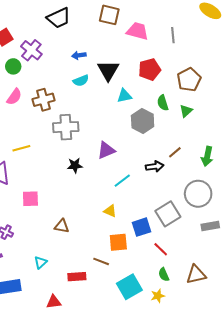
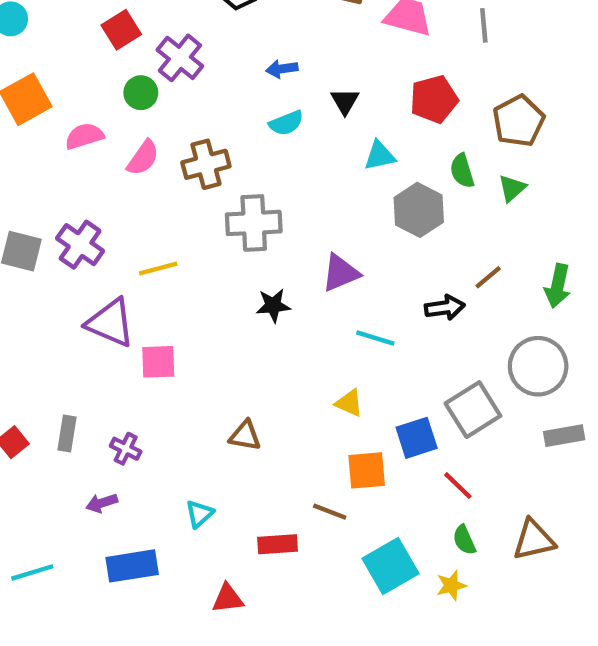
black triangle: (108, 70) -> (345, 101), size x0.6
cyan line: (122, 181) -> (375, 338), turned 54
pink square: (30, 199) -> (158, 362), moved

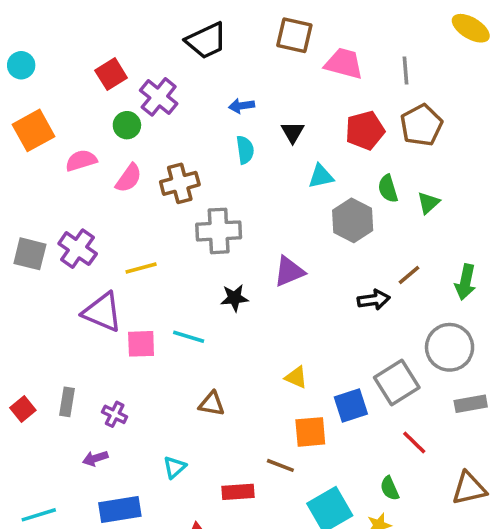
brown pentagon: (519, 121) -> (421, 125), moved
cyan semicircle: (286, 123) -> (245, 150), turned -76
cyan line: (375, 338) -> (189, 337), moved
red line: (458, 486) -> (414, 443), moved
brown triangle: (534, 540) -> (469, 488), moved

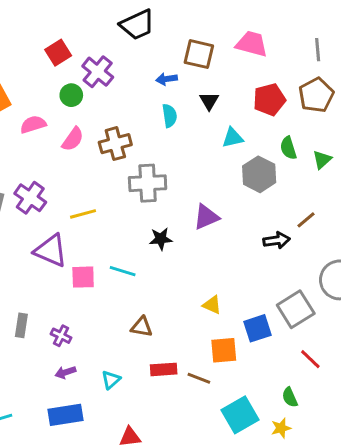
brown square: (294, 35) -> (199, 54), moved
gray line: (405, 71) -> (318, 50), moved
purple arrow: (95, 458) -> (65, 372), moved
red rectangle: (238, 492) -> (164, 369), moved

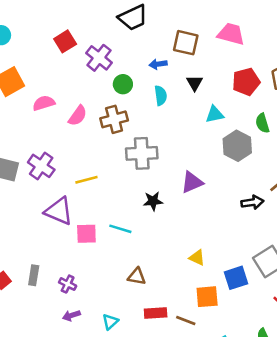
green circle: (71, 95) -> (123, 84), moved

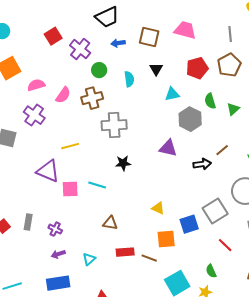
blue arrow: (158, 64) -> (118, 43), moved
purple cross: (41, 166) -> (34, 115), moved
purple triangle: (192, 182) -> (168, 148), moved, turned 36

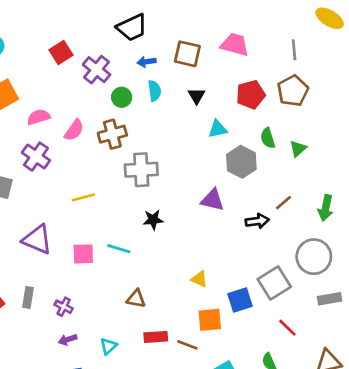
cyan semicircle: (129, 79) -> (154, 91), moved
purple triangle: (48, 171) -> (37, 239), moved

